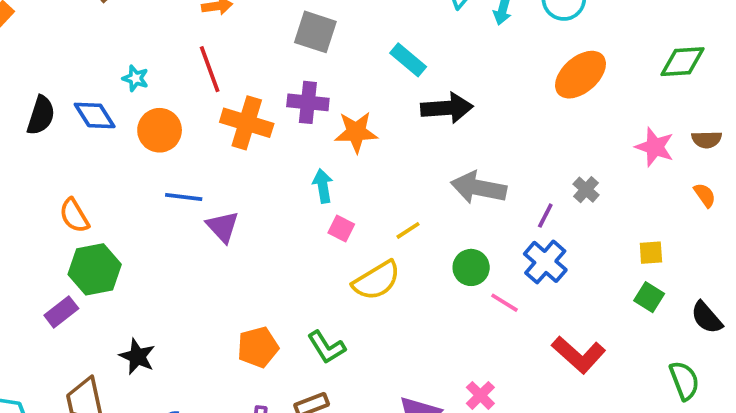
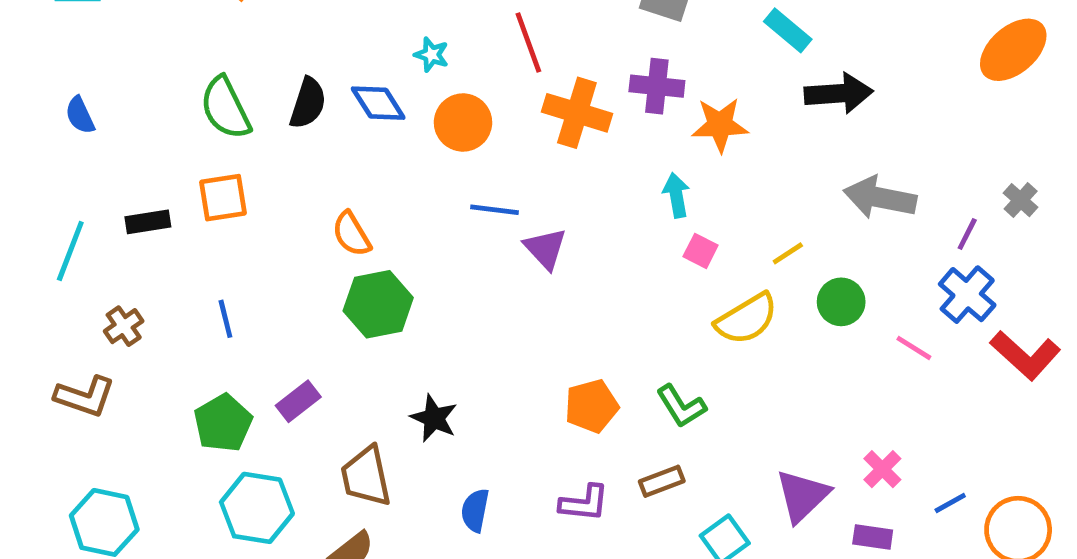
green circle: (471, 267) -> (841, 302), moved
purple rectangle: (61, 312) -> (298, 401), moved
red L-shape: (579, 355) -> (1025, 355), moved

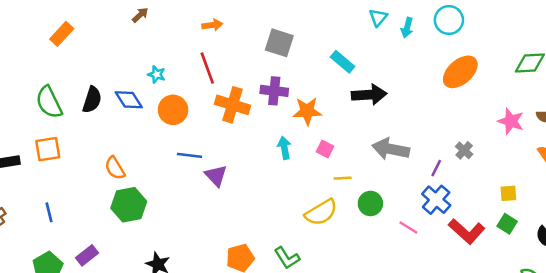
pink square: (701, 251) -> (325, 149), moved
yellow line: (788, 253) -> (343, 178), turned 30

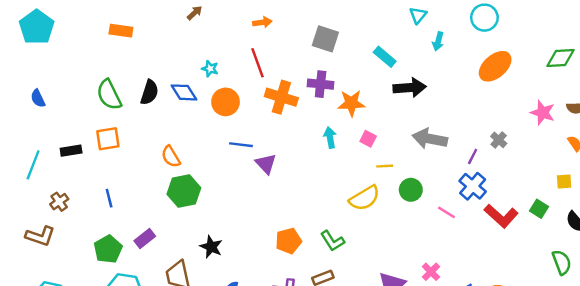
cyan arrow: (407, 28) -> (438, 41), moved
orange rectangle: (62, 34) -> (121, 31), turned 55
yellow square: (508, 193) -> (564, 181), moved

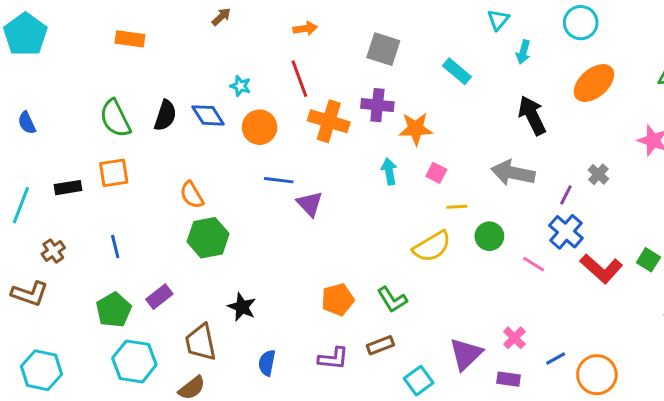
black arrow: (410, 88) -> (532, 115), moved, turned -112

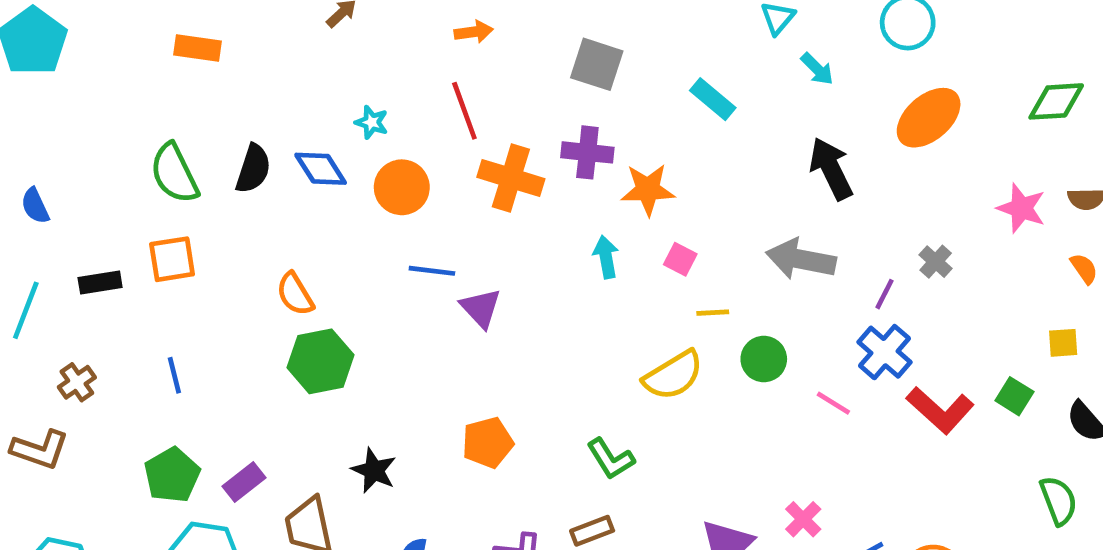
cyan arrow: (523, 52) -> (817, 69), turned -60
blue semicircle: (27, 123) -> (35, 206), moved
purple rectangle: (159, 297) -> (244, 482), moved
orange pentagon: (338, 300) -> (488, 443), moved

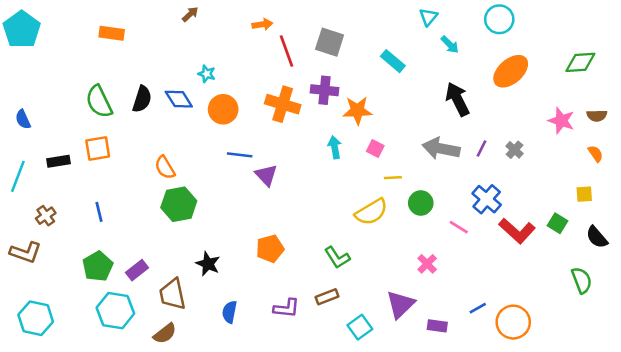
red line: (464, 111) -> (286, 51), moved
purple line: (884, 294) -> (482, 149), moved
pink cross: (803, 519) -> (427, 264), moved

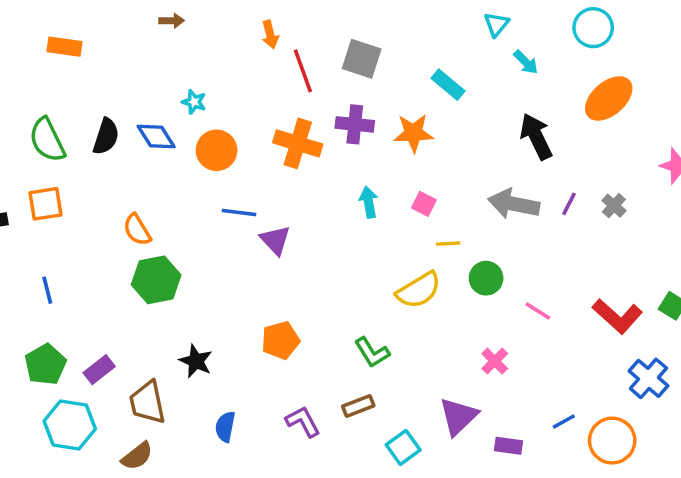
brown arrow: (190, 14) -> (172, 21), turned 42
orange arrow: (262, 24) -> (270, 35), turned 84
orange star: (357, 111) -> (413, 133), moved
blue cross: (487, 199) -> (648, 378), moved
purple L-shape: (286, 308) -> (303, 422), turned -124

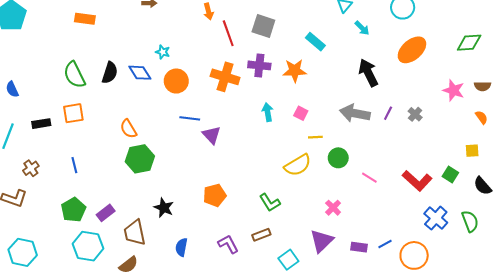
pink cross: (495, 361) -> (333, 208), moved
purple rectangle: (509, 446) -> (359, 247), moved

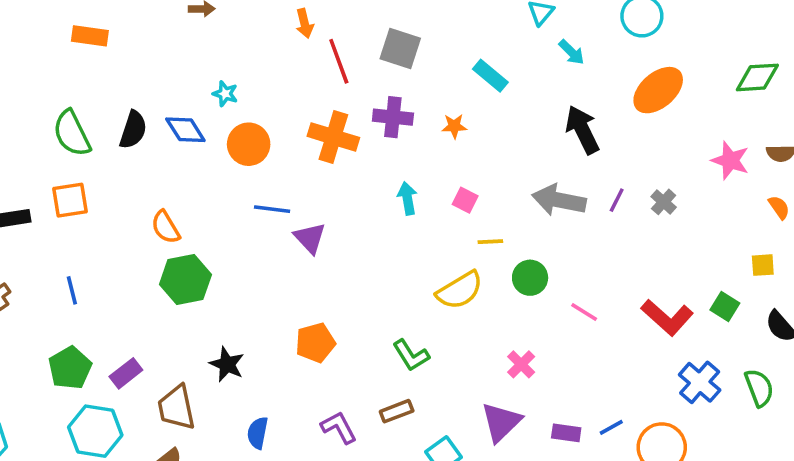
orange star: (295, 71) -> (454, 126), size x0.6

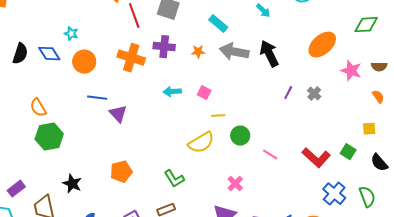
orange ellipse: (658, 90) -> (322, 45), moved
cyan arrow: (407, 198) -> (172, 92), turned -84
gray arrow: (559, 200) -> (234, 52), moved

